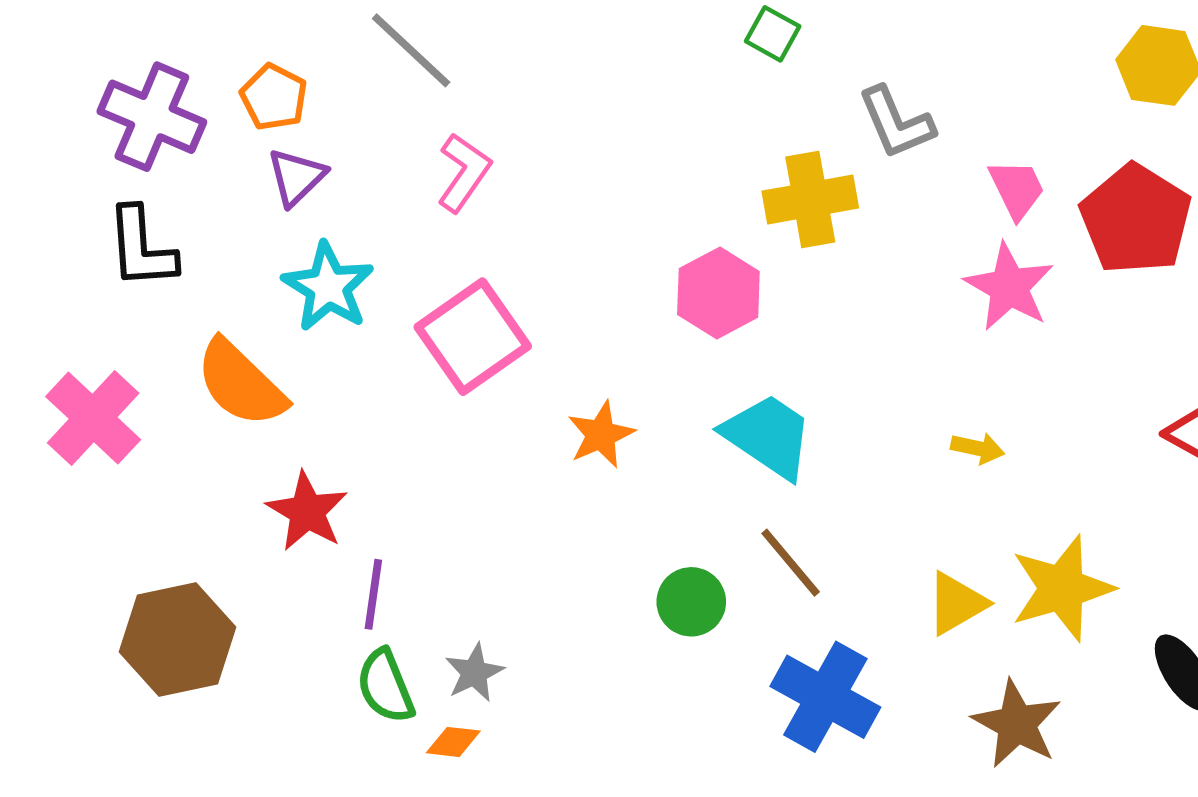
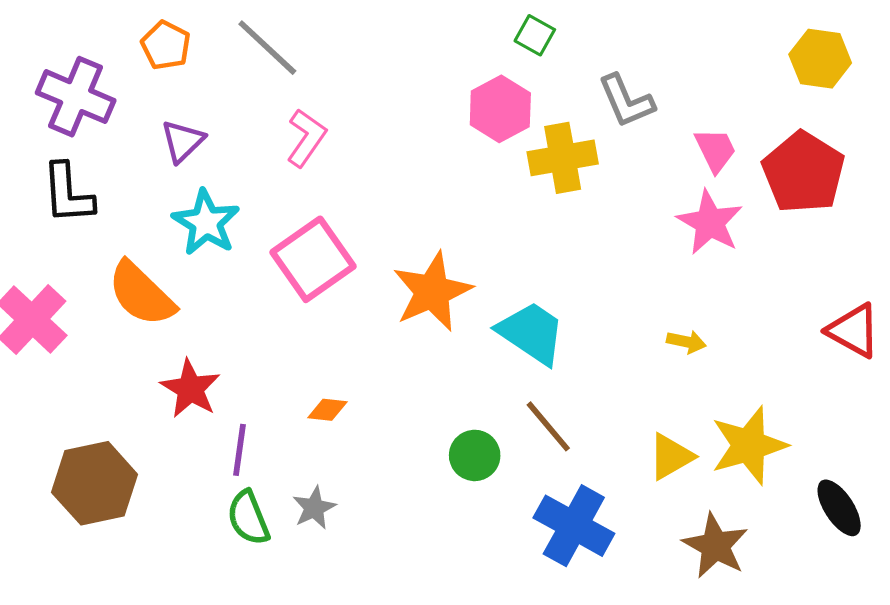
orange pentagon: (274, 97) -> (166, 45), moved
pink hexagon: (718, 293) -> (500, 109), moved
orange star: (601, 435) -> (432, 292), moved, size x1.6
orange diamond: (453, 742) -> (327, 410), moved

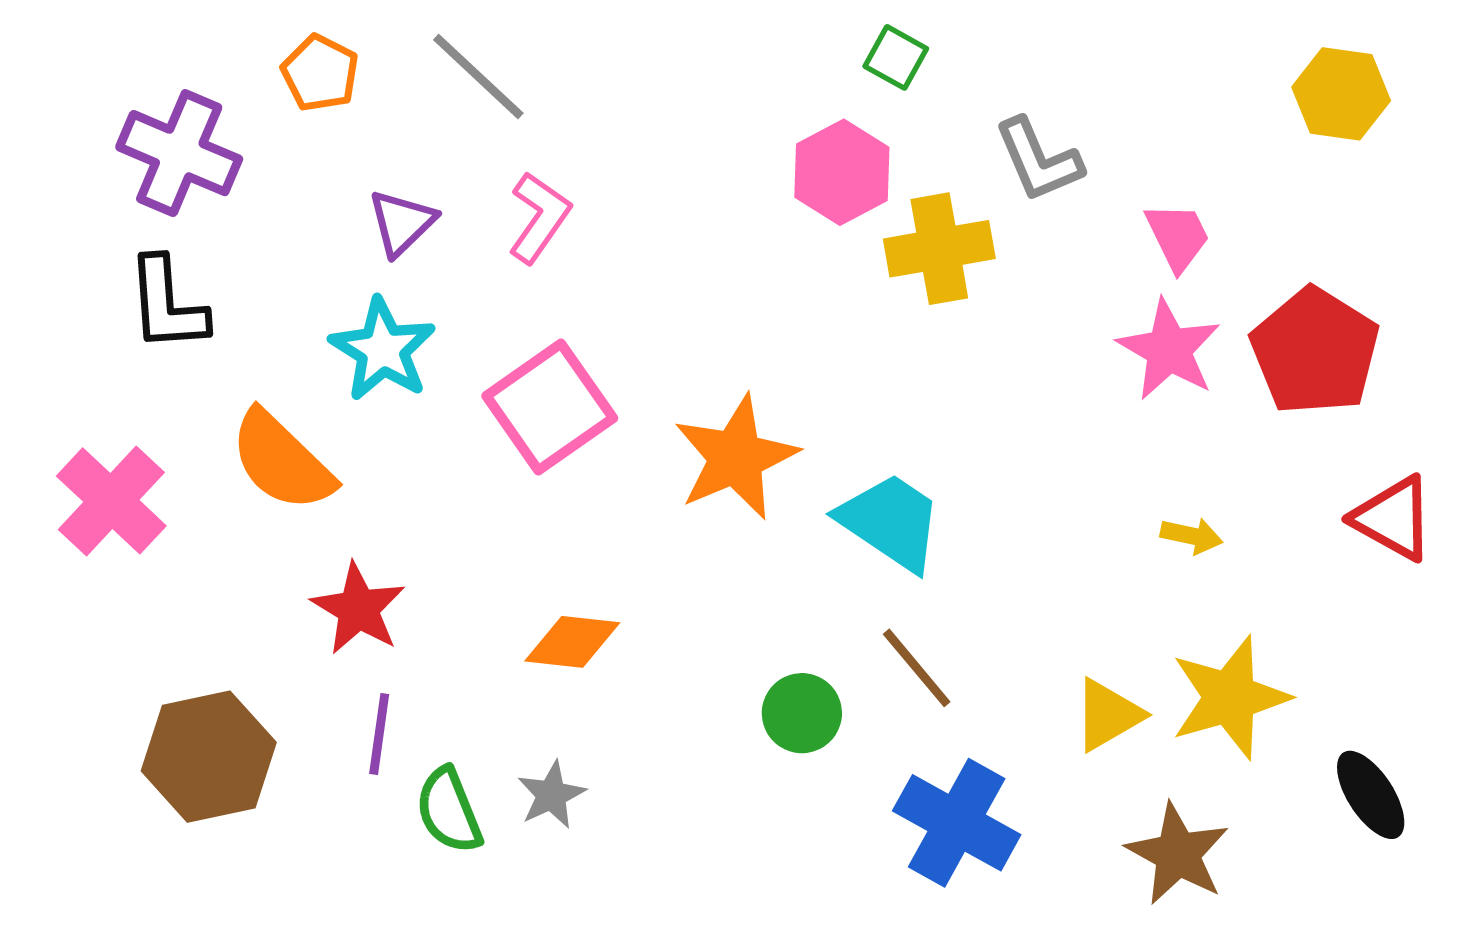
purple triangle: (183, 141) -> (402, 223), moved
red pentagon: (803, 172) -> (1315, 351), moved
yellow arrow: (686, 342) -> (1191, 536), moved
orange diamond: (327, 410) -> (572, 642), size x1.5
purple line: (239, 450) -> (379, 734), moved

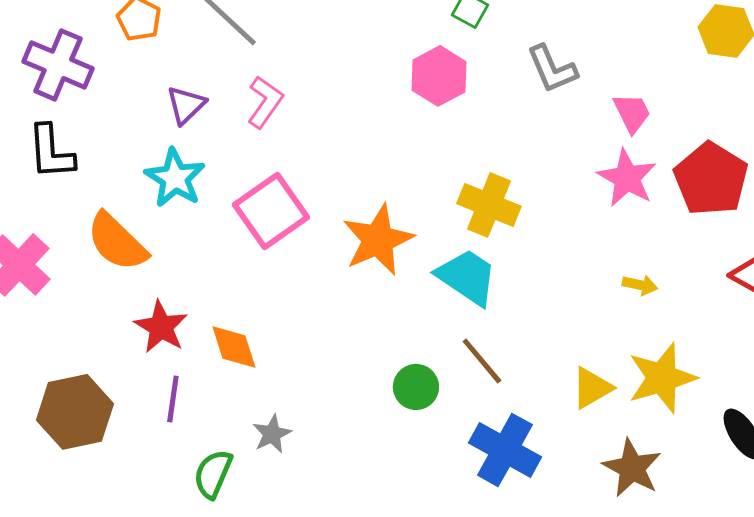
yellow cross: (939, 249) -> (489, 205), moved, turned 32
orange diamond: (572, 642) -> (234, 347), moved, turned 66
green semicircle: (449, 811) -> (213, 474), moved, turned 45

